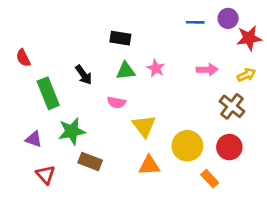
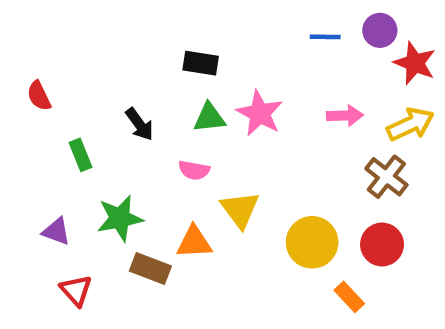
red star: (249, 38) -> (415, 63), turned 30
pink star: (156, 68) -> (260, 113), size x1.5
yellow arrow: (246, 75) -> (410, 124), size x1.5
green rectangle: (48, 93) -> (80, 155), size x0.6
orange triangle: (149, 165) -> (194, 242), moved

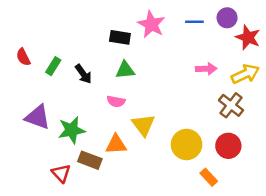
pink star: (260, 113) -> (151, 24), moved
green rectangle: (80, 155) -> (53, 66), moved, turned 54
purple triangle: (56, 231) -> (38, 117), moved, size x1.5
red triangle: (76, 290) -> (61, 173), moved

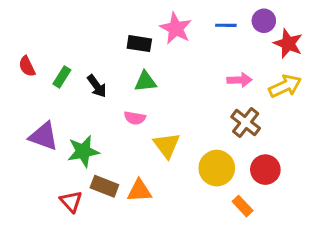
brown cross: (231, 105) -> (246, 123), moved
orange triangle: (116, 145) -> (139, 191), moved

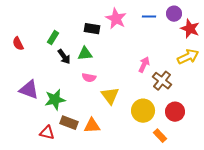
green rectangle: (62, 77) -> (53, 38), moved
pink arrow: (240, 80) -> (144, 65), moved, turned -63
green triangle: (145, 82) -> (85, 54), moved
red triangle: (71, 201) -> (47, 133), turned -35

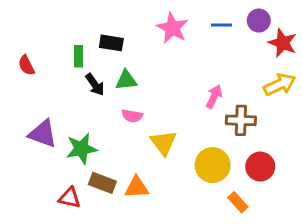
black rectangle: (92, 29) -> (111, 43), moved
green rectangle: (53, 38) -> (79, 56), turned -32
brown cross: (162, 81) -> (241, 120), turned -36

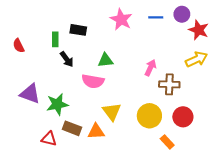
green triangle: (126, 80) -> (105, 60), moved
pink semicircle: (132, 116) -> (93, 81), size x1.5
yellow triangle: (163, 143) -> (112, 112), moved

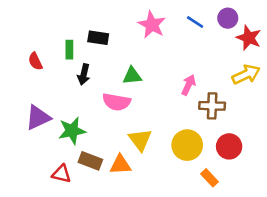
blue line: (156, 17) -> (195, 22), turned 32
red semicircle: (19, 46) -> (35, 61), moved
black arrow: (67, 59) -> (84, 74), turned 49
purple triangle: (30, 94) -> (38, 118), turned -45

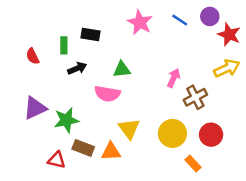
black arrow: (84, 74) -> (77, 68), turned -126
brown cross: (212, 106) -> (195, 97), turned -30

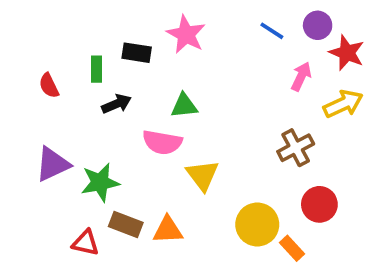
pink star: (140, 22) -> (186, 34), moved
pink arrow: (174, 78) -> (301, 76), moved
yellow triangle: (129, 129) -> (202, 175), moved
yellow circle: (172, 133) -> (257, 224), moved

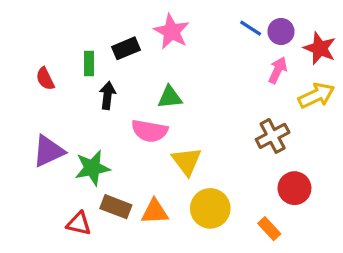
purple circle: (318, 25) -> (281, 31), moved
black rectangle: (137, 53) -> (126, 48), turned -32
black arrow: (117, 104) -> (107, 96), turned -60
yellow circle: (257, 224) -> (210, 208), moved

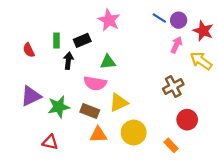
black rectangle: (126, 48) -> (82, 40), moved
yellow arrow: (316, 96) -> (201, 61), turned -120
yellow triangle: (187, 161) -> (119, 103), turned 42
brown rectangle: (116, 207) -> (90, 111), moved

